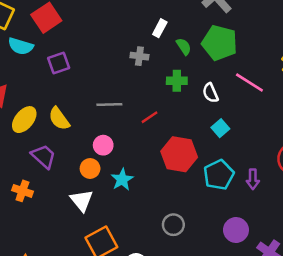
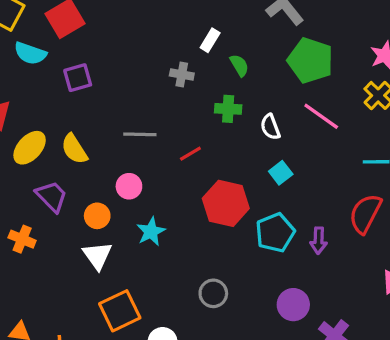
green pentagon: (220, 43) -> (310, 60), moved
orange circle: (90, 169) -> (97, 216), moved

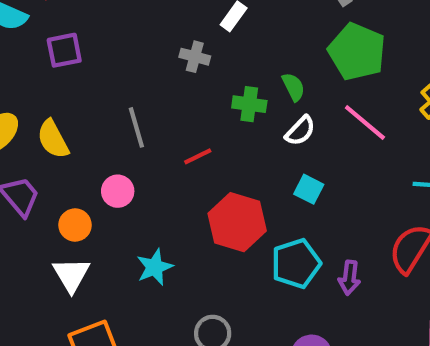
green semicircle: (239, 65) -> (293, 87), moved
white semicircle: (270, 127) -> (300, 131), turned -120
gray line: (140, 134) -> (136, 127), turned 68
cyan square: (281, 173) -> (309, 189), turned -30
cyan star: (151, 232) -> (155, 267), moved

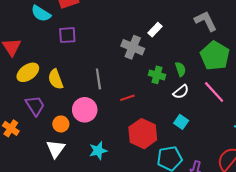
gray cross: (195, 57) -> (133, 47), size x1.5
pink circle: (118, 191) -> (85, 110), size x1.5

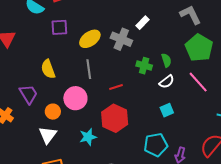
yellow ellipse: (28, 72) -> (90, 39), moved
cyan square: (181, 122) -> (167, 110), turned 32
red hexagon: (143, 134) -> (115, 118), moved

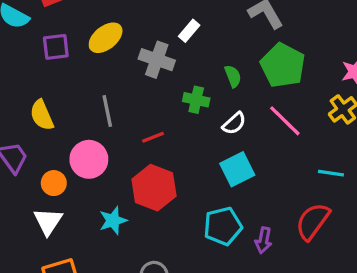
yellow ellipse: (90, 39) -> (106, 38), moved
green semicircle: (166, 60) -> (233, 76), moved
cyan square: (167, 110) -> (237, 169), size x1.5

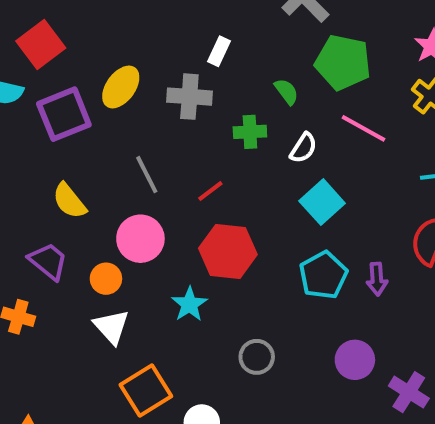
purple square: (56, 47) -> (64, 114), size x1.5

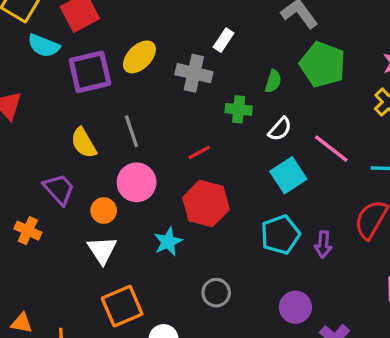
green semicircle: (286, 92) -> (273, 81), turned 45
pink line: (363, 128) -> (331, 149), moved
gray line: (147, 175) -> (131, 131), moved

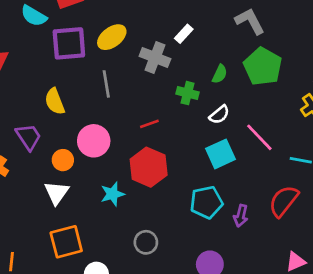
gray line: (131, 131) -> (106, 84), moved

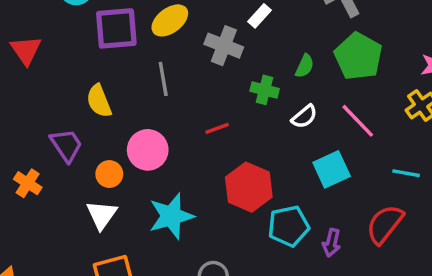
pink line: (259, 137) -> (358, 121), moved
cyan square: (221, 154) -> (332, 169), moved
red hexagon: (149, 167) -> (249, 187), moved
cyan star: (112, 194) -> (171, 216), size x1.5

